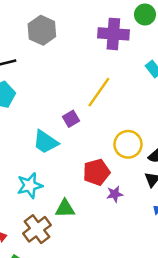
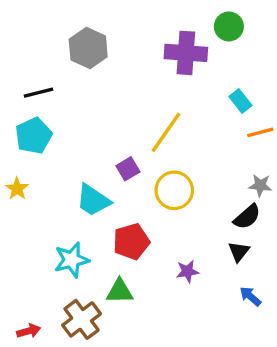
yellow circle: (128, 144) -> (174, 190), moved
red pentagon: (96, 172) -> (131, 242), moved

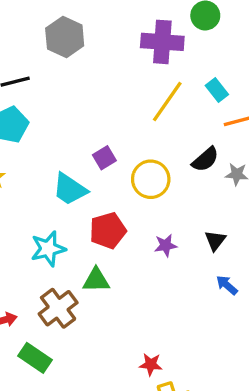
yellow line: (166, 132) -> (167, 102), moved
black semicircle: (247, 217) -> (205, 159), moved
purple star: (187, 271) -> (166, 245), moved

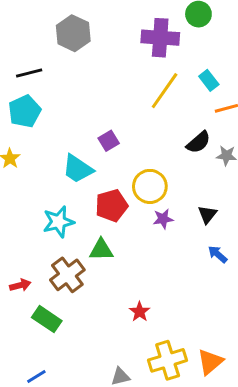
yellow circle: (151, 179) -> (150, 186), moved
red star: (151, 364) -> (140, 312), moved, turned 30

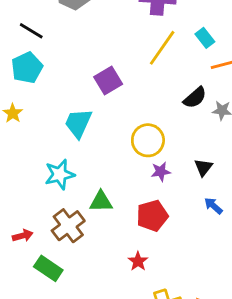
black line: (29, 73) -> (31, 31), turned 45
purple square: (109, 141) -> (108, 81), moved, size x1.4
cyan trapezoid: (78, 169) -> (78, 123), turned 80
red pentagon: (112, 206) -> (152, 216), moved

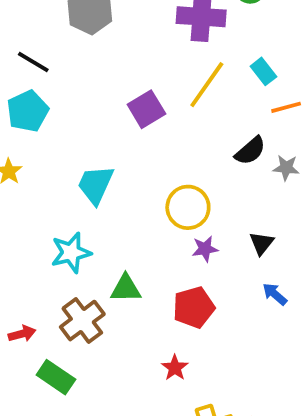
purple square: (108, 81) -> (146, 109), moved

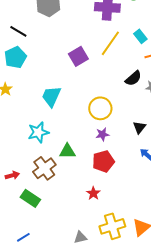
purple star: (205, 249) -> (102, 134), moved

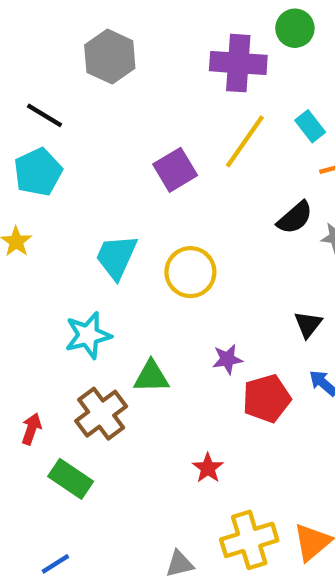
yellow circle: (100, 108) -> (190, 272), moved
purple star: (102, 134) -> (227, 359), moved
red pentagon: (103, 161) -> (267, 398), moved
red arrow: (12, 175) -> (31, 429), turned -56

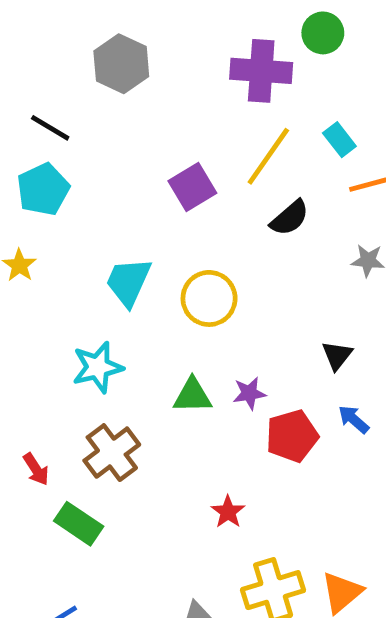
black semicircle: (295, 218) -> (290, 218), moved
green triangle: (151, 377) -> (192, 396), moved
red arrow: (31, 429) -> (36, 469), turned 128

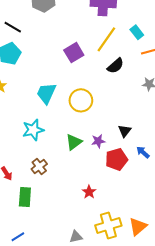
black triangle: (337, 355) -> (125, 131), moved
green triangle: (192, 396) -> (74, 142), turned -36
brown cross: (112, 453) -> (39, 167), size x0.7
green rectangle: (79, 524) -> (25, 197), turned 60

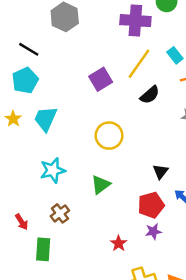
cyan trapezoid: (46, 93) -> (46, 119), moved
purple star: (98, 141) -> (153, 231), moved

